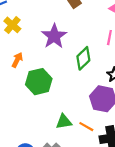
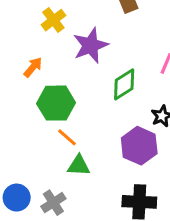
yellow cross: (12, 25) -> (53, 20), moved
orange line: (86, 127) -> (67, 137), moved

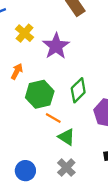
green diamond: (124, 84) -> (78, 90), moved
green triangle: (79, 165) -> (66, 137), turned 42
gray cross: (53, 203) -> (66, 168), moved

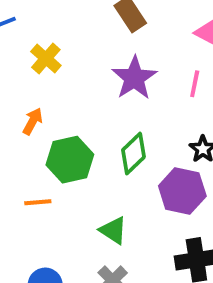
purple star: (56, 46) -> (134, 78), moved
orange line: (53, 118) -> (38, 202), moved, turned -35

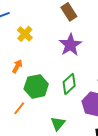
orange line: (38, 202) -> (19, 108), turned -48
green triangle: (113, 230) -> (58, 123), turned 35

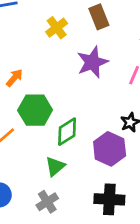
yellow cross: (25, 34) -> (57, 28), moved
green diamond: (69, 84) -> (67, 132), moved

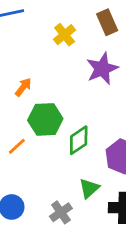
green triangle: (55, 166) -> (89, 188), moved

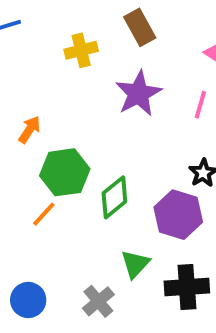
yellow cross: (65, 35) -> (81, 50), turned 30
orange line: (17, 146) -> (44, 214), moved

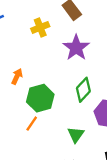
green diamond: (114, 197) -> (83, 90), moved
green triangle: (135, 264) -> (76, 135), moved

